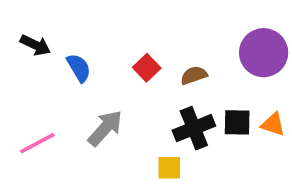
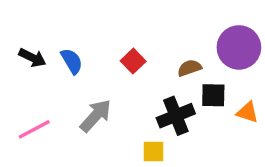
black arrow: (35, 45) -> (32, 58), moved
brown semicircle: (194, 75) -> (189, 68), moved
black square: (237, 122) -> (213, 95), moved

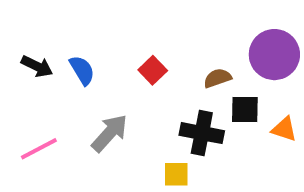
black cross: (176, 116) -> (202, 133), turned 33

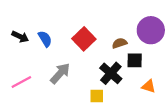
red square: (153, 70) -> (84, 39), size x1.5
orange triangle: (284, 129) -> (149, 86), moved
black cross: (202, 133) -> (111, 73), turned 30

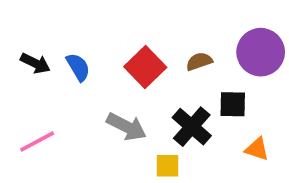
brown semicircle: (119, 43) -> (199, 61), moved
gray arrow: (60, 73) -> (127, 127), moved, turned 75

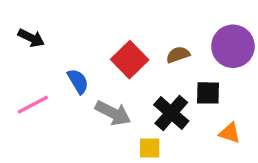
black arrow: (35, 63) -> (31, 38), moved
blue semicircle: (78, 67) -> (78, 81), moved
pink line: (37, 142) -> (33, 105), moved

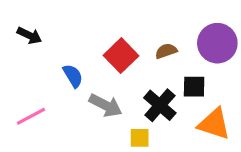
pink line: (33, 105) -> (31, 116), moved
orange triangle: (230, 133) -> (214, 124), size x1.6

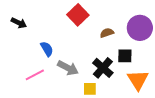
red square: (121, 56) -> (78, 15), moved
pink line: (31, 116) -> (35, 75), moved
orange triangle: (214, 124) -> (138, 80), turned 40

